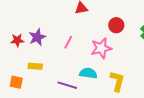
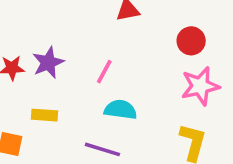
pink star: (101, 48) -> (200, 86), moved
cyan semicircle: (88, 73) -> (121, 110), moved

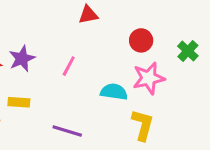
cyan semicircle: (121, 110) -> (114, 92), moved

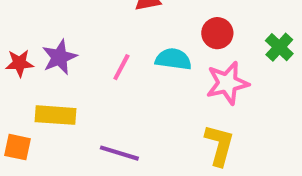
cyan semicircle: (114, 92) -> (173, 59), moved
yellow rectangle: (19, 102) -> (55, 115), size x1.4

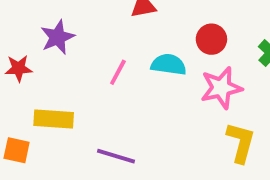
purple star: (59, 57) -> (57, 37), moved
yellow L-shape: (219, 145) -> (241, 142), moved

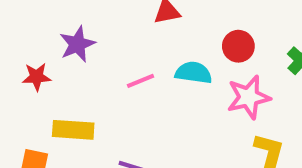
pink line: (118, 72) -> (141, 81), turned 40

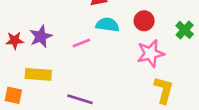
purple star: (77, 44) -> (41, 36), moved
cyan semicircle: (194, 73) -> (107, 25), moved

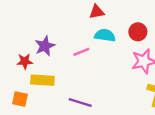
red star: (15, 40) -> (25, 61), moved

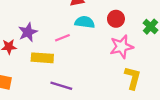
yellow rectangle: (42, 80) -> (42, 58), moved

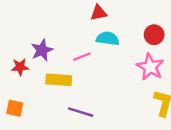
red circle: (116, 19) -> (154, 35), moved
pink star: (122, 47) -> (150, 67), turned -30

